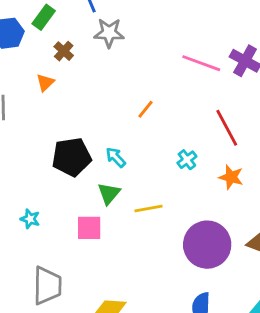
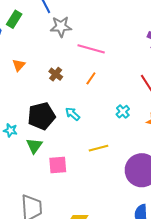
brown cross: (64, 51) -> (56, 74), moved
pink line: (201, 63) -> (91, 49), moved
green triangle: (109, 193) -> (34, 146), moved
cyan star: (30, 219) -> (10, 130), moved

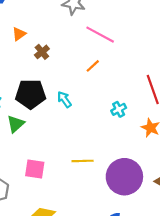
brown cross: (56, 74) -> (42, 52), moved
yellow line: (99, 148) -> (83, 161), moved
pink square: (58, 165) -> (35, 169), moved

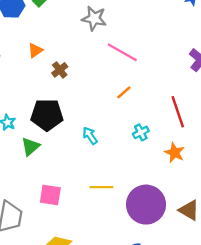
orange line: (93, 66) -> (124, 92), moved
cyan arrow: (64, 99) -> (90, 136), moved

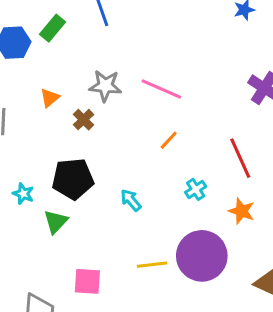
gray star: (94, 18) -> (105, 86), moved
purple circle: (146, 205) -> (202, 256), moved

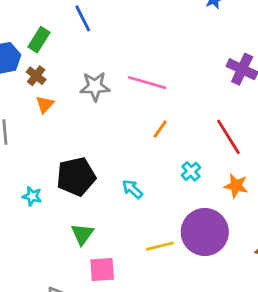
brown cross: (83, 120) -> (36, 76), moved
green triangle: (56, 222) -> (82, 234), moved

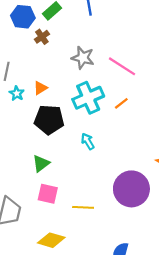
orange triangle: (45, 104) -> (40, 88), moved
cyan cross: (191, 171) -> (88, 98), moved, size x2.0
cyan star: (32, 196) -> (17, 93), moved
yellow line: (160, 246) -> (83, 207), moved

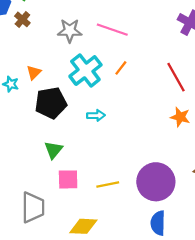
cyan arrow: (88, 141) -> (96, 115), turned 133
purple circle: (131, 189) -> (156, 182), moved

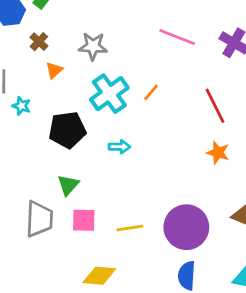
brown cross: (22, 19) -> (39, 42), moved
pink line: (112, 30) -> (177, 37), moved
orange triangle: (34, 72) -> (54, 70), moved
gray trapezoid: (33, 207) -> (39, 219), moved

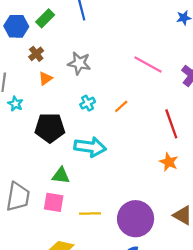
cyan cross: (109, 94) -> (88, 103), size x0.5
cyan arrow: (119, 147) -> (90, 147), size x1.8
green triangle: (68, 185) -> (61, 176), moved, turned 48

